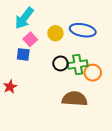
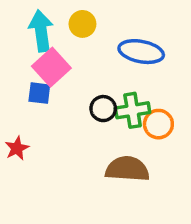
cyan arrow: (24, 18) -> (41, 31), turned 135
yellow circle: (55, 33) -> (82, 24), moved
pink square: (30, 39) -> (51, 67), size x1.5

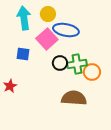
blue ellipse: (141, 52) -> (66, 30), moved
pink square: (51, 67) -> (47, 39), moved

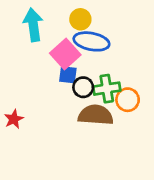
yellow circle: (48, 14) -> (80, 19), moved
blue square: (23, 54) -> (68, 75), moved
brown semicircle: (74, 98) -> (96, 115), moved

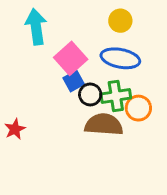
yellow circle: (80, 19) -> (120, 21), moved
blue ellipse: (91, 41) -> (120, 58), moved
blue square: (68, 75) -> (74, 81), turned -36

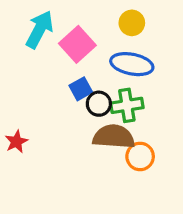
cyan arrow: (36, 27) -> (39, 29), turned 36
pink square: (71, 58) -> (77, 44), moved
orange circle: (138, 108) -> (140, 156), moved

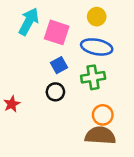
pink square: (77, 44) -> (57, 32), turned -30
black circle: (99, 104) -> (55, 92), moved
brown semicircle: (114, 137) -> (100, 136), moved

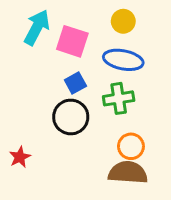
black circle: (55, 92) -> (71, 117), size x1.5
red star: (12, 104) -> (20, 157), moved

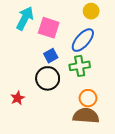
yellow circle: (123, 21) -> (91, 11), moved
blue ellipse: (123, 60) -> (83, 40), turned -60
red star: (20, 157) -> (18, 98), moved

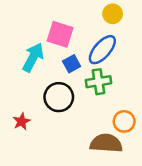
cyan arrow: (25, 18) -> (33, 57), moved
blue square: (51, 56) -> (72, 64), moved
orange circle: (88, 98) -> (124, 121), moved

